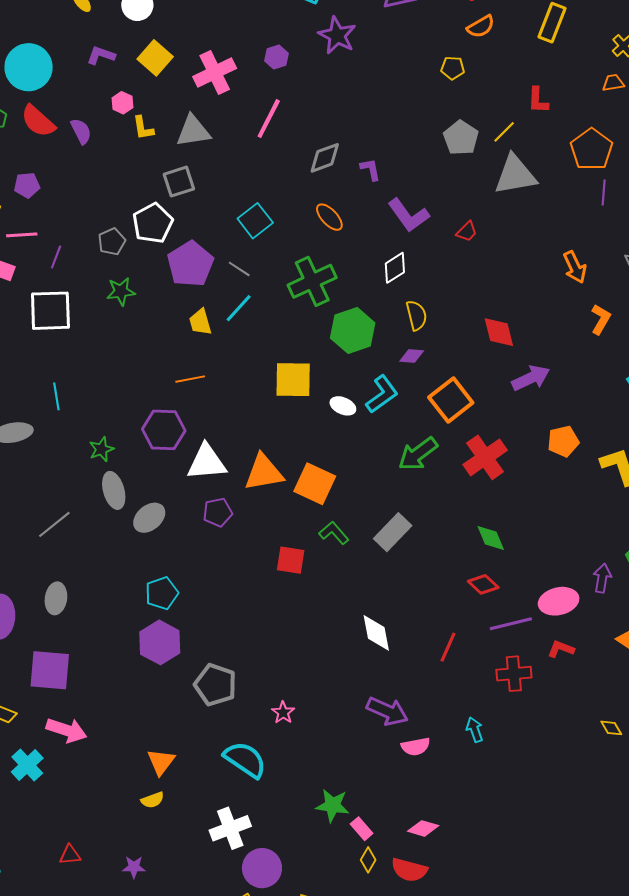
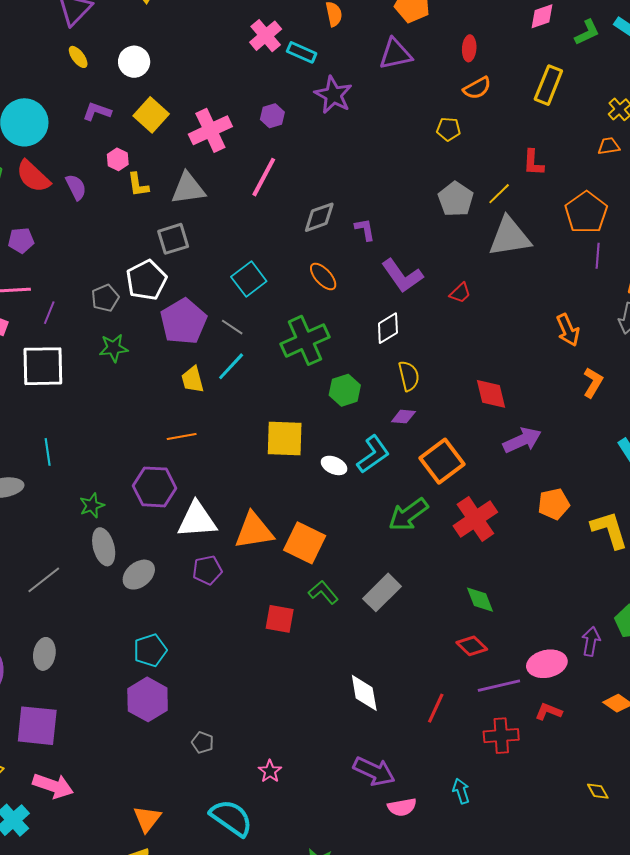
green hexagon: (353, 331) -> (345, 390), size x0.7
gray pentagon: (215, 685) -> (203, 742), size x0.5

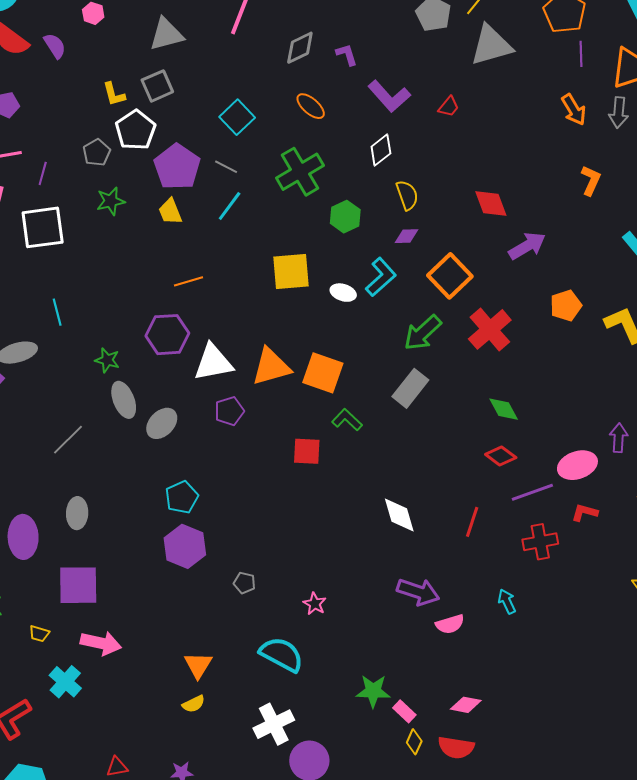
yellow L-shape: (138, 185) -> (114, 94), moved
orange arrow: (568, 330) -> (574, 110), moved
yellow trapezoid: (193, 380) -> (170, 212), moved
green star: (92, 505) -> (107, 360), turned -30
gray rectangle: (382, 592) -> (410, 388), moved

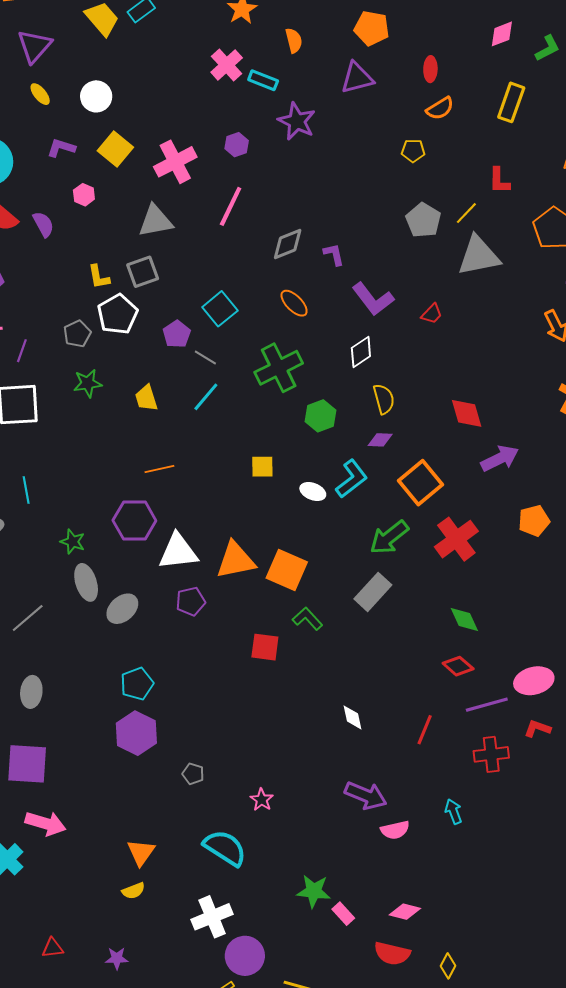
purple pentagon: (177, 167) -> (177, 334), moved, size x0.6
yellow square: (291, 271) -> (262, 467), size x0.6
white diamond: (399, 515) -> (353, 717), size x0.7
yellow diamond: (414, 742) -> (448, 966), moved

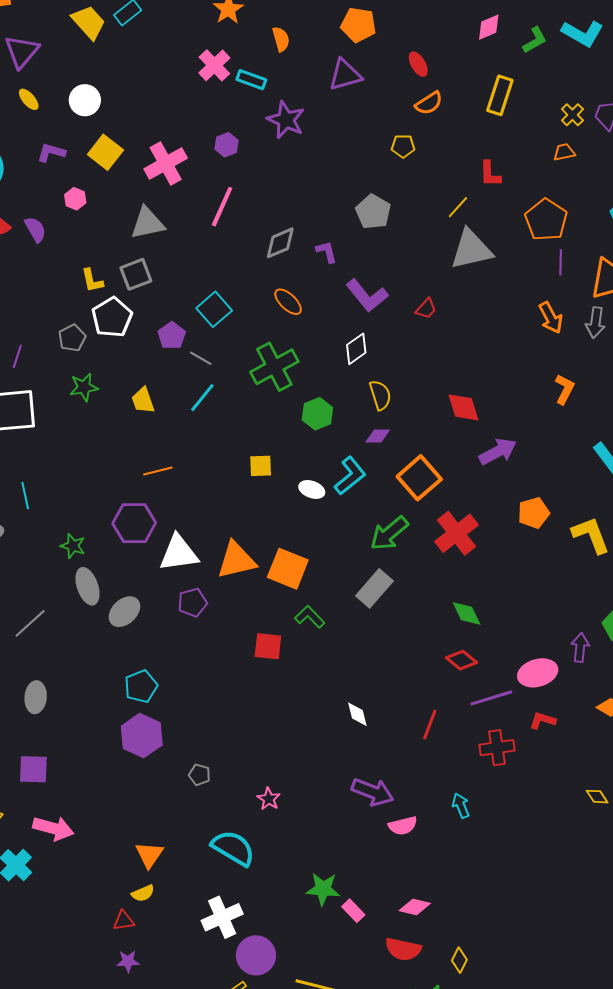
red ellipse: (430, 69) -> (418, 64), turned -30
gray pentagon: (423, 220) -> (373, 212), moved
purple square: (27, 764) -> (33, 769), size x0.7
red triangle: (52, 948) -> (123, 921), moved

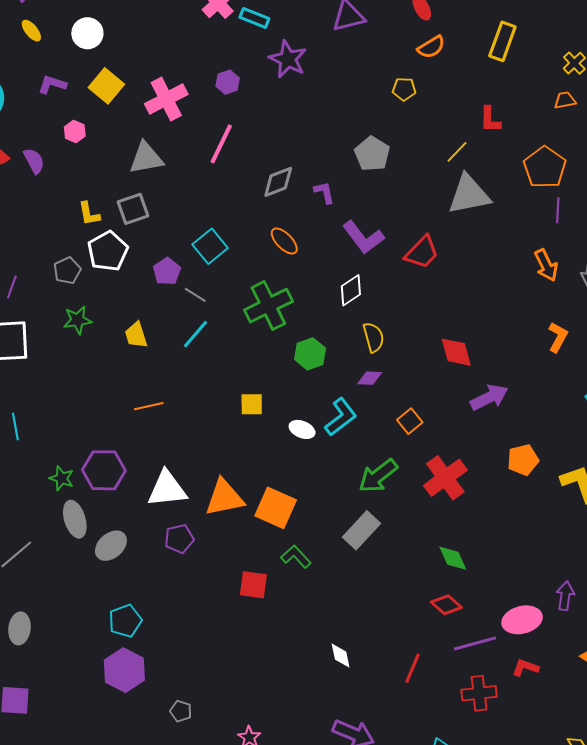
red trapezoid: (426, 309) -> (422, 252), size x1.6
orange square: (419, 478) -> (410, 421), size x0.6
purple hexagon: (134, 523) -> (104, 470), moved

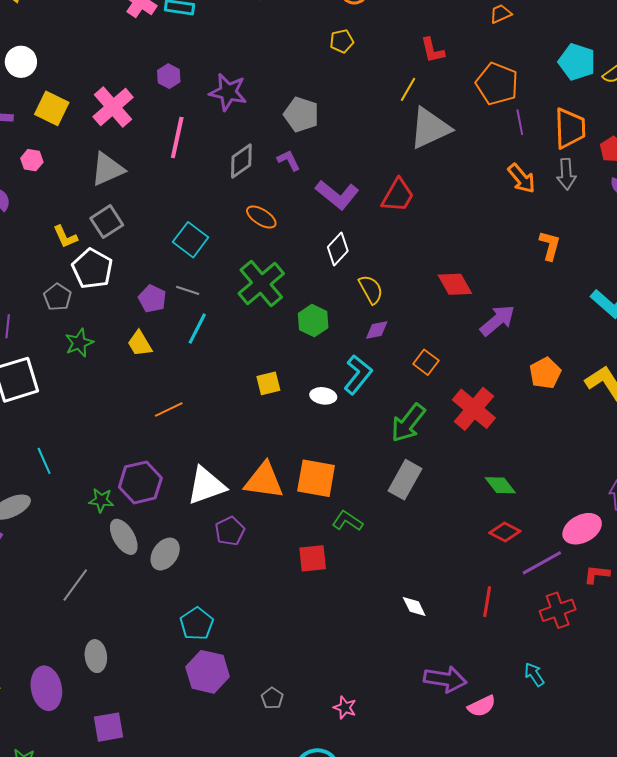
purple star: (288, 59) -> (228, 92), moved
gray pentagon: (372, 154) -> (301, 114), moved
purple pentagon: (167, 271) -> (152, 299), moved
orange triangle: (224, 498) -> (264, 481), turned 33
gray pentagon: (181, 711) -> (272, 698), turned 30

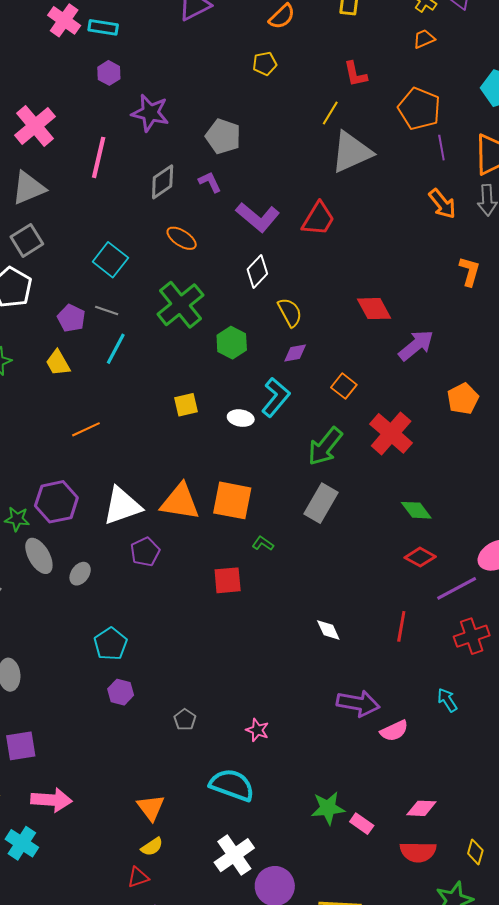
purple hexagon: (169, 76) -> (109, 73), moved
green L-shape: (347, 521) -> (263, 543), size x0.7
gray ellipse: (165, 554) -> (80, 574), size x0.7
purple hexagon: (208, 672) -> (121, 692), size x0.6

